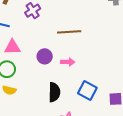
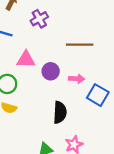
pink triangle: (12, 47) -> (26, 59), moved
blue square: (87, 91) -> (98, 95), moved

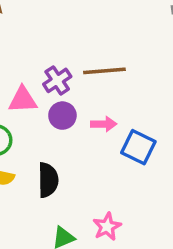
purple cross: (39, 19) -> (57, 80), moved
black semicircle: (60, 112) -> (48, 180), moved

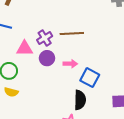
black semicircle: (48, 180) -> (80, 100), moved

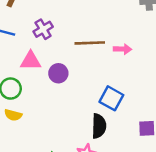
purple cross: (45, 38) -> (43, 29), moved
pink arrow: (70, 64) -> (123, 49), moved

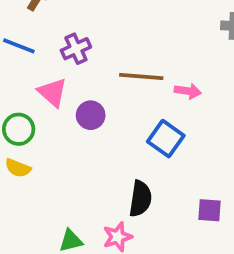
pink triangle: (31, 61) -> (52, 92), turned 35
blue square: (111, 98) -> (166, 139), moved

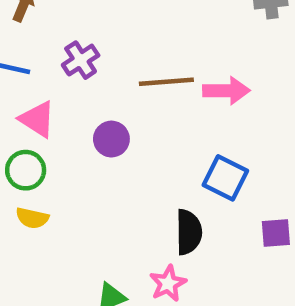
pink arrow: (188, 91) -> (226, 91), size x1.4
pink triangle: (52, 92) -> (37, 119), moved
blue square: (166, 139) -> (225, 178), moved

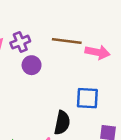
purple cross: (81, 60) -> (20, 42), moved
blue square: (225, 178) -> (87, 98), turned -35

